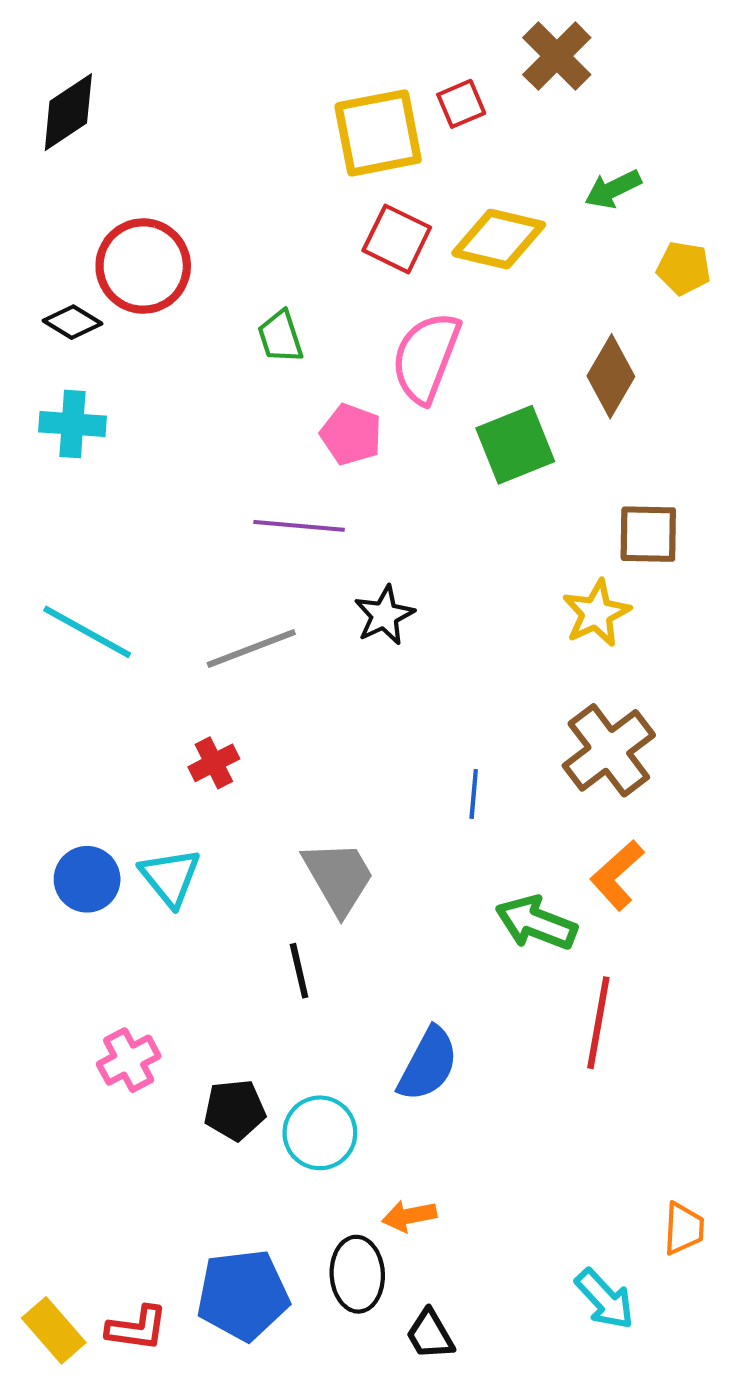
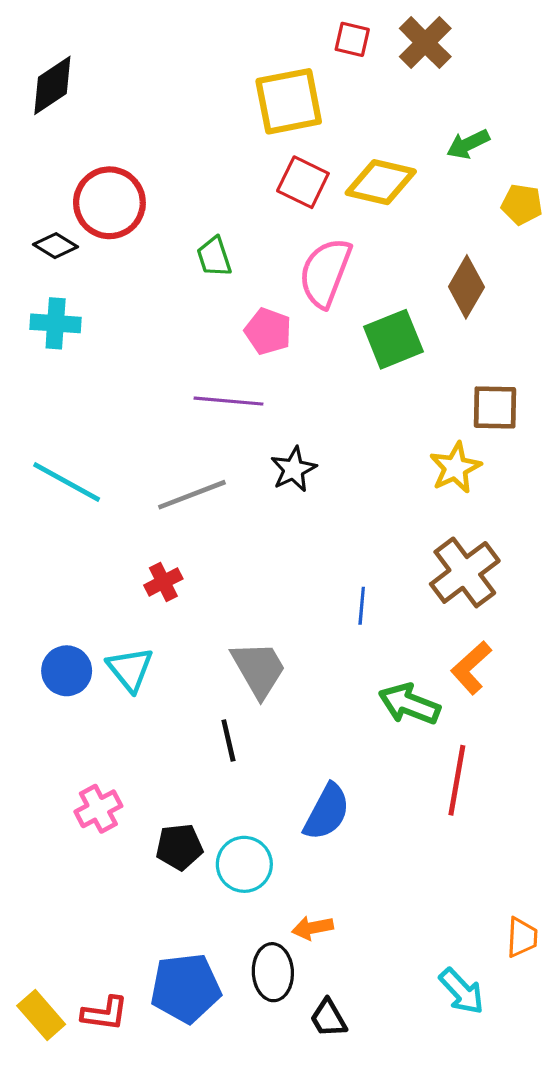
red square: (461, 104) -> (352, 39), moved, turned 36

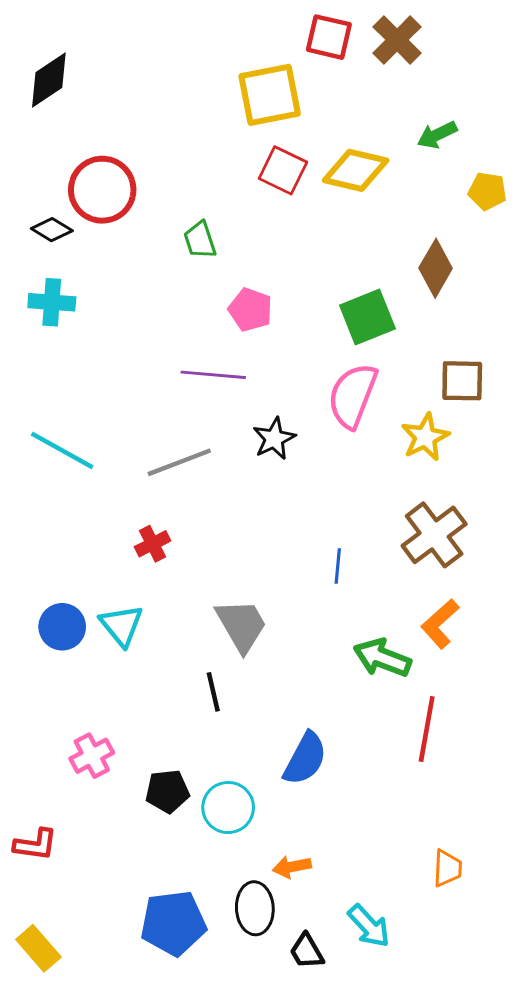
red square: (352, 39) -> (329, 37), size x1.4
pink semicircle: (325, 273) -> (353, 396), moved
orange trapezoid: (522, 937) -> (447, 868), moved
cyan arrow: (462, 991) -> (369, 926), moved
red L-shape: (105, 1013) -> (36, 845), moved

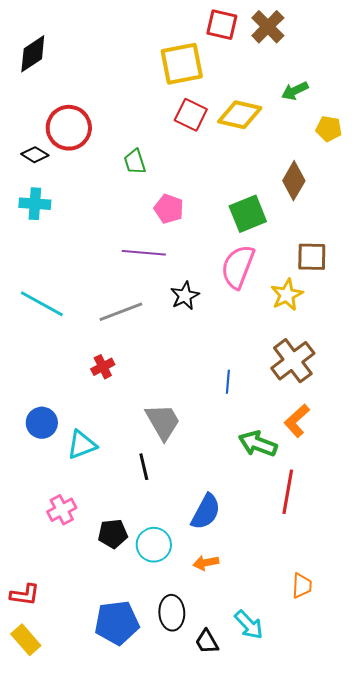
cyan triangle: (121, 625) -> (82, 445), moved, turned 48
red L-shape: (36, 845) -> (25, 595), moved
orange arrow: (292, 867) -> (206, 563), moved

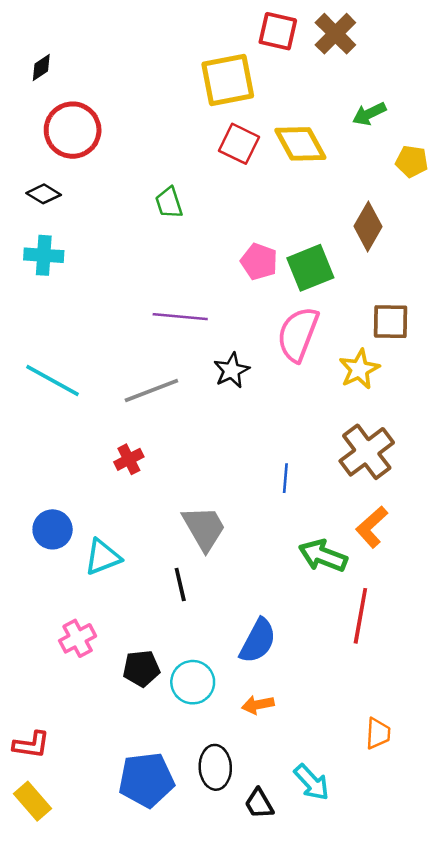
black diamond: (33, 54) -> (41, 67), size x0.6
yellow diamond: (240, 115) -> (300, 144), turned 48
red circle: (69, 128) -> (73, 130), moved
pink pentagon: (169, 209) -> (259, 262), moved

